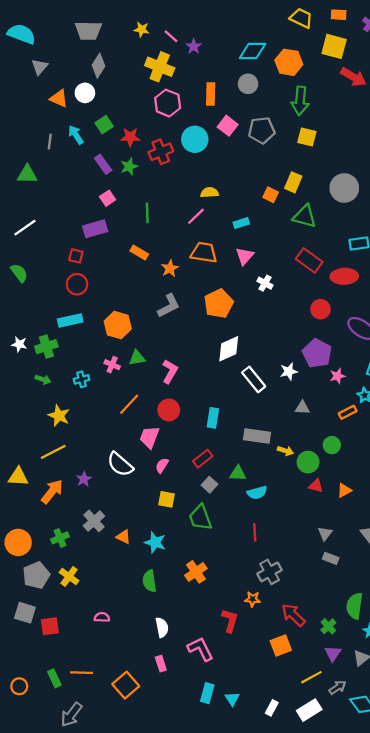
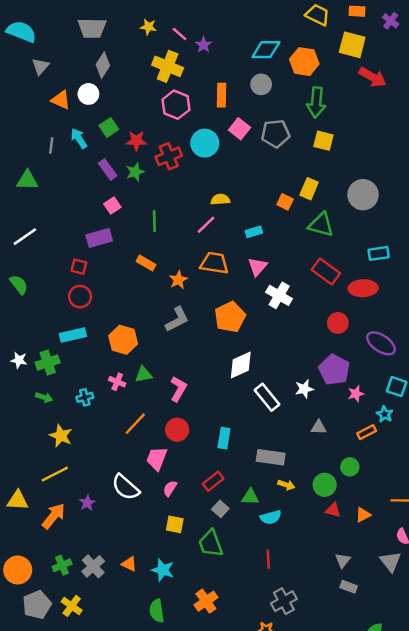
white cross: (265, 283) -> (279, 295), size x1.5
yellow arrow: (285, 451) -> (286, 485), moved
gray cross: (94, 521) -> (93, 566), moved

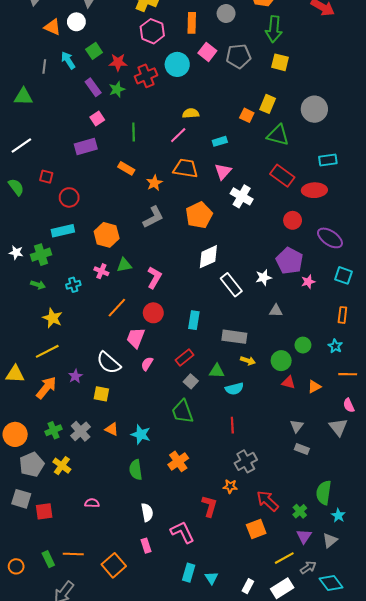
red square: (79, 267) -> (46, 177), moved
cyan star: (385, 414) -> (335, 346), moved
orange rectangle: (367, 432) -> (342, 315), moved, turned -56
yellow square: (175, 524) -> (101, 394), moved

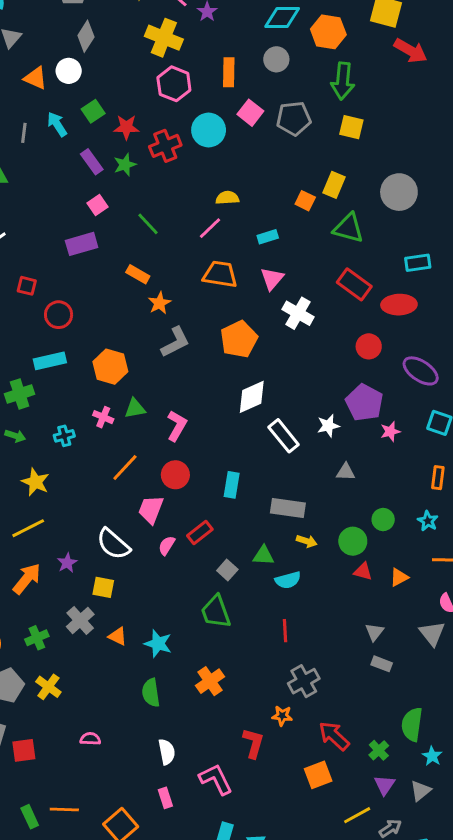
green line: (134, 132) -> (148, 224), turned -42
orange star: (154, 183) -> (160, 303), moved
red rectangle: (184, 358) -> (200, 532), moved
gray cross: (81, 431) -> (80, 620), moved

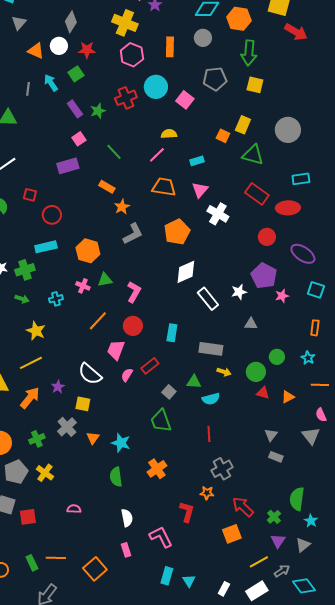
pink square: (250, 113) -> (185, 100), moved
red star: (126, 127) -> (87, 50), moved
orange triangle: (118, 636) -> (93, 438), turned 40

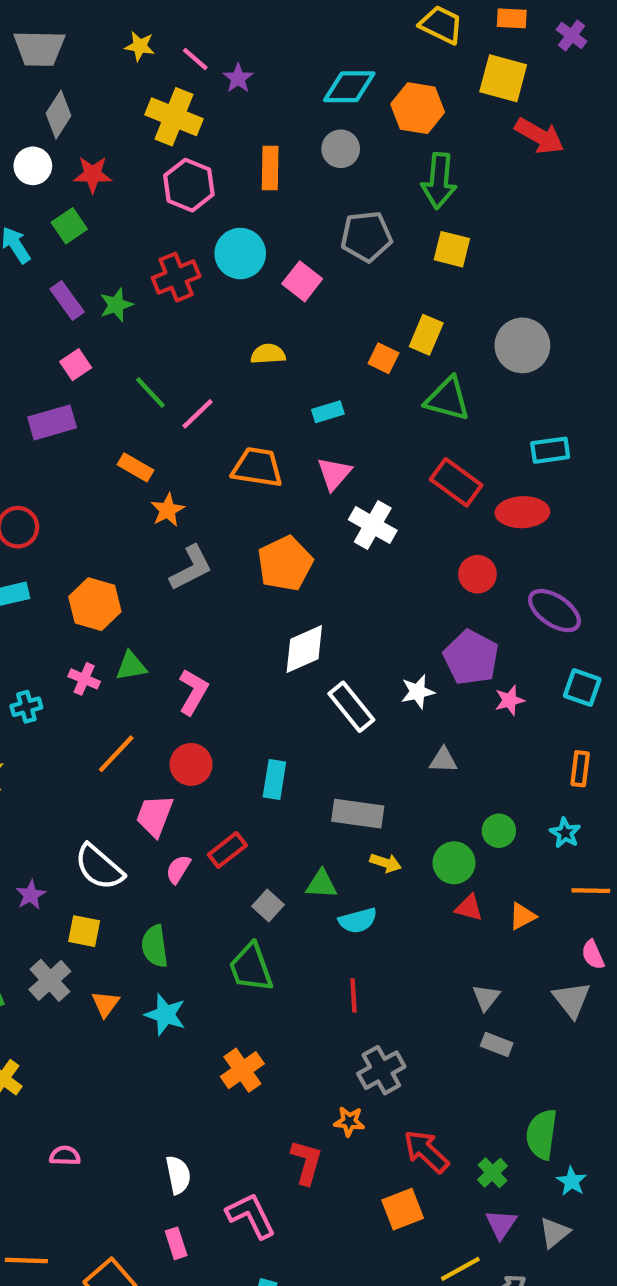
pink line: (157, 155) -> (197, 414), moved
green semicircle: (116, 477) -> (155, 946), moved

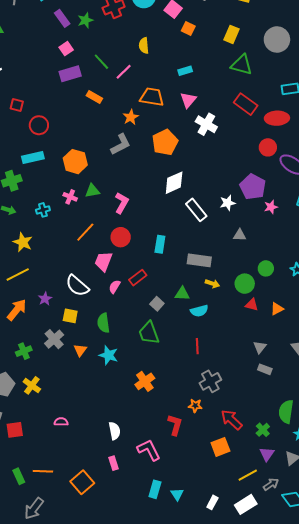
yellow semicircle: (268, 354) -> (144, 46), moved, turned -91
orange square: (383, 358) -> (188, 28), moved
purple rectangle: (52, 422) -> (70, 74), moved
orange star: (168, 510) -> (131, 117), moved
red circle: (477, 574) -> (268, 147), moved

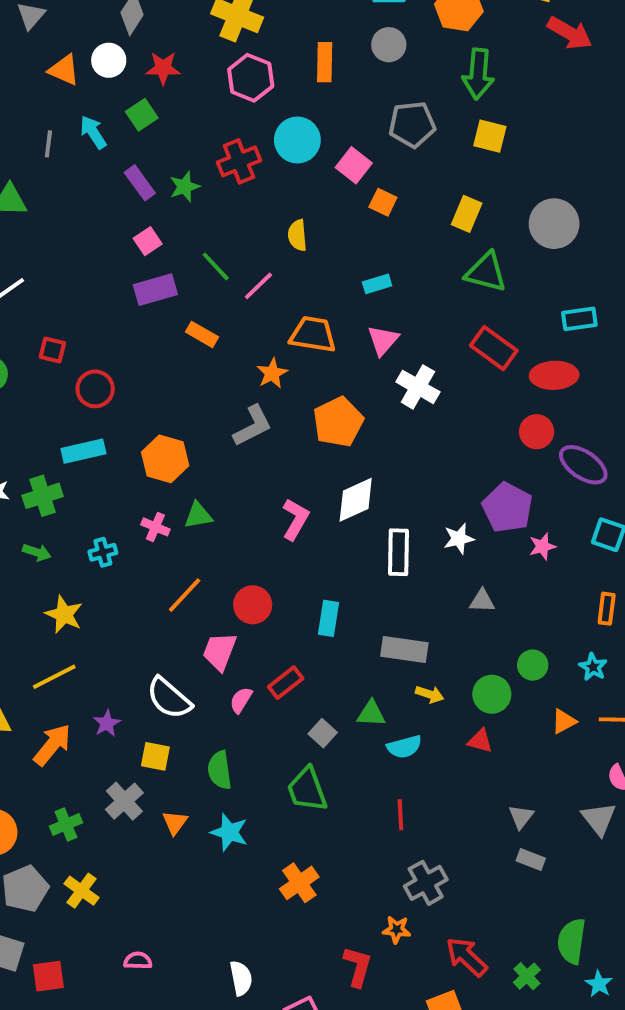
pink L-shape: (122, 203) -> (295, 519), moved
white rectangle: (196, 210) -> (398, 552), turned 40
red triangle: (252, 305) -> (480, 741), moved
orange triangle: (277, 309) -> (564, 721), moved

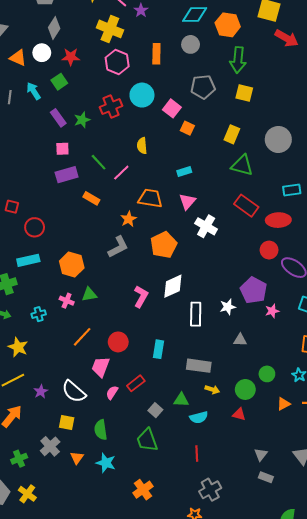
pink square: (148, 241) -> (62, 149), turned 32
purple star: (107, 723) -> (41, 392), moved

